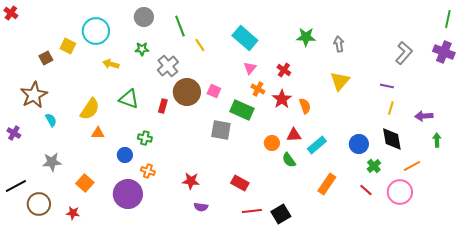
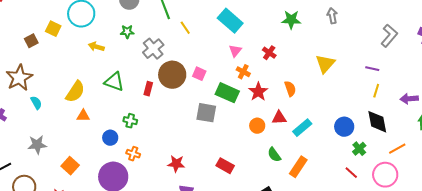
gray arrow: (339, 44) -> (332, 16), moved
red star: (282, 99) -> (258, 92), moved
green semicircle: (289, 160) -> (274, 155), moved
orange rectangle: (327, 184) -> (298, 167), moved

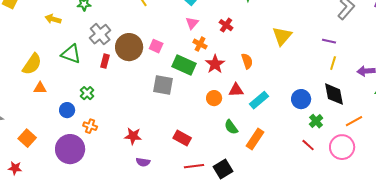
gray cross: (153, 49) -> (100, 34), moved
green cross: (130, 121) -> (87, 93), turned 32

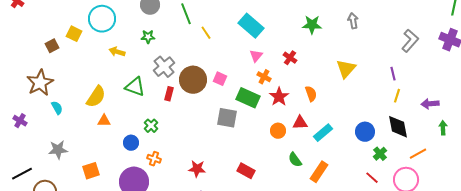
purple line: (329, 41) -> (393, 74), turned 64
orange square: (27, 138) -> (91, 171), turned 30

